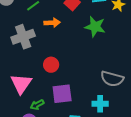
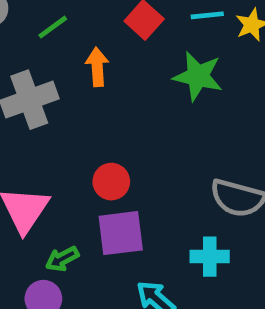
orange arrow: (52, 23) -> (97, 67), turned -91
red circle: (51, 65) -> (111, 182), moved

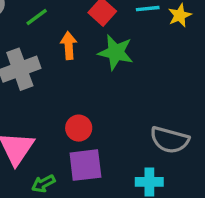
green star: (198, 76) -> (116, 52), moved

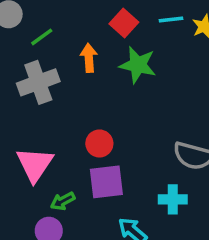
green line: (37, 17) -> (42, 37), moved

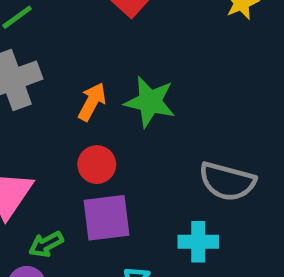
orange arrow: (89, 58) -> (92, 102), moved, turned 32
green star: (138, 65) -> (150, 102), moved

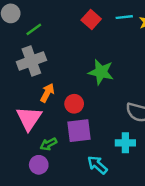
orange arrow: (92, 102) -> (47, 93), moved

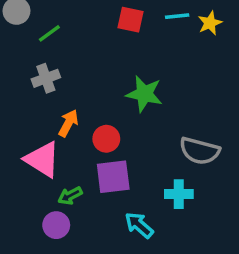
red square: (91, 20) -> (130, 20), turned -30
gray cross: (31, 61) -> (46, 78), size x0.7
pink triangle: (29, 118) -> (42, 159), turned -32

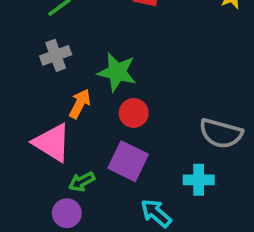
green star: (144, 94) -> (117, 72), moved
red circle: (106, 139) -> (134, 113), moved
purple square: (113, 177) -> (128, 161), turned 33

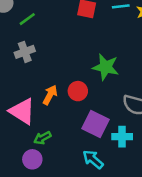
green star: (117, 72) -> (106, 67), moved
orange arrow: (80, 104) -> (50, 95), moved
purple square: (128, 161) -> (96, 124), moved

